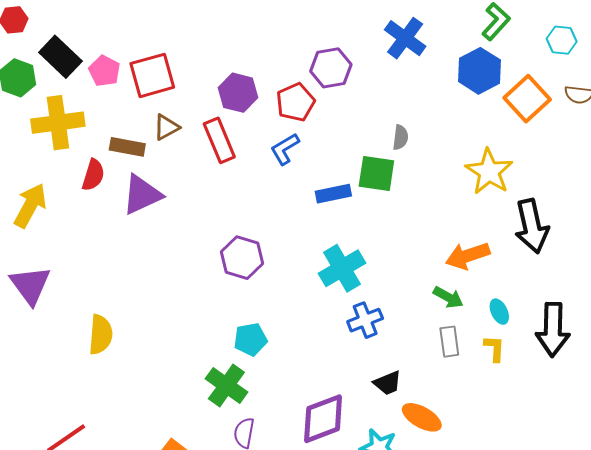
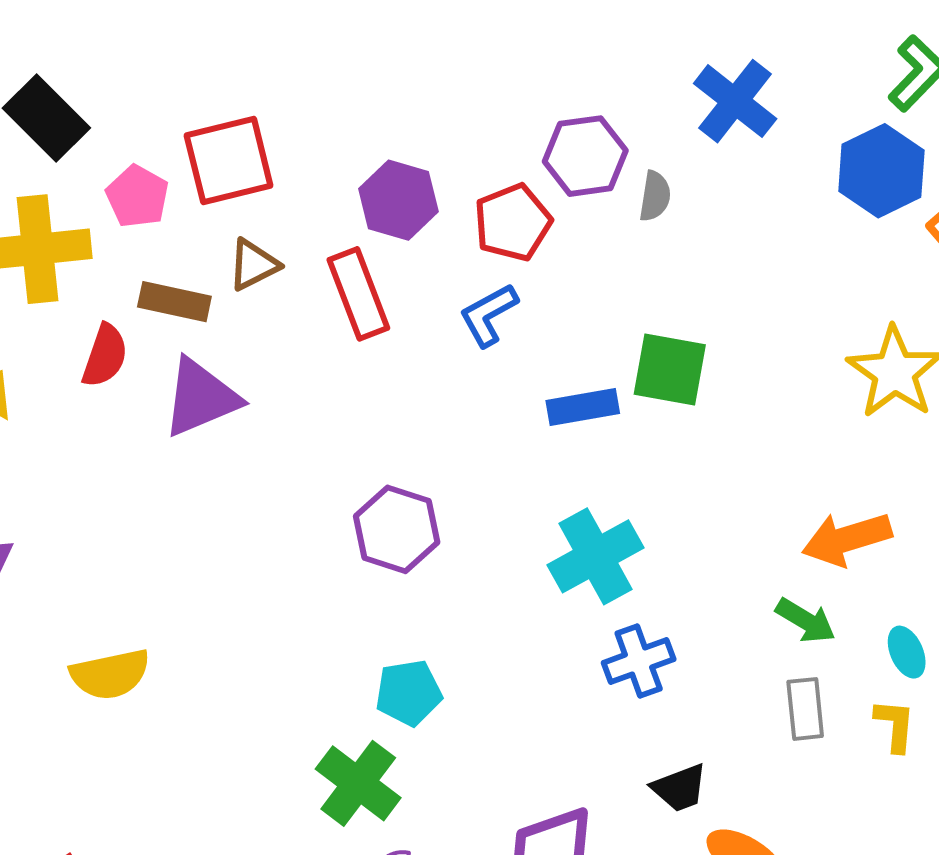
pink pentagon: (104, 71) -> (137, 196), moved
gray semicircle: (400, 137) -> (655, 196), moved
yellow semicircle: (101, 335) -> (110, 674), turned 72

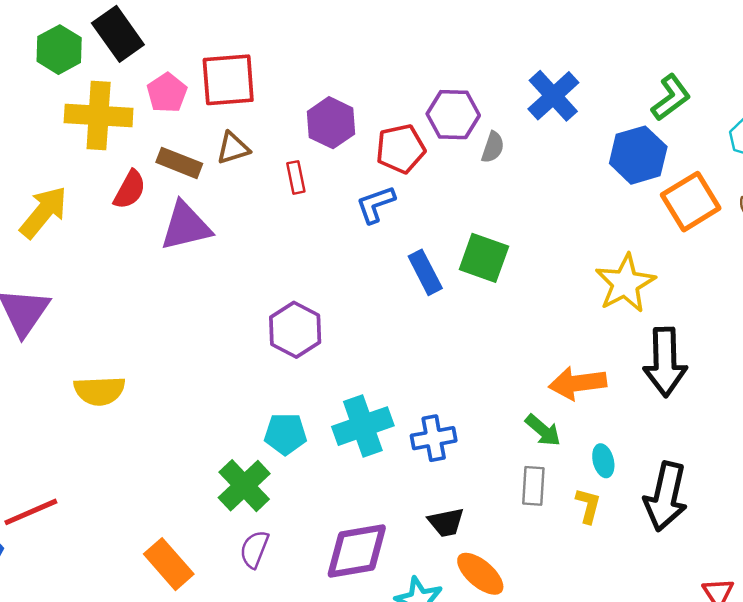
red rectangle: (358, 294) -> (296, 177), size x0.6
blue rectangle: (583, 407) -> (425, 272), turned 63
cyan cross: (596, 556) -> (363, 426), moved

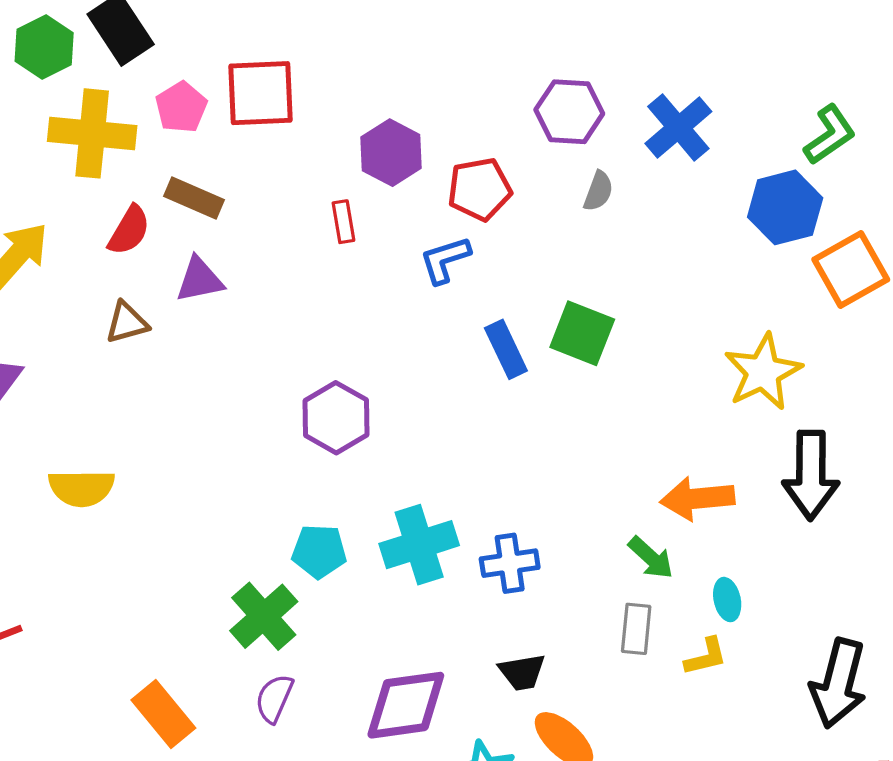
purple hexagon: (453, 115) -> (569, 112), moved
brown triangle: (233, 148) -> (127, 323), moved
purple triangle: (186, 226) -> (200, 280), size x0.7
black arrow: (666, 497) -> (838, 683), moved
yellow L-shape: (588, 506) -> (706, 657), turned 60

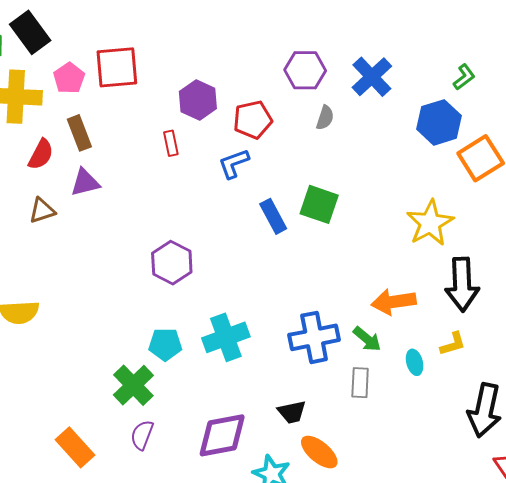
green L-shape: (830, 135) -> (464, 77), size x0.7
brown rectangle: (194, 198) -> (79, 133), turned 48
blue cross: (510, 563) -> (314, 337), moved, size x1.4
yellow L-shape: (706, 657) -> (453, 344), moved

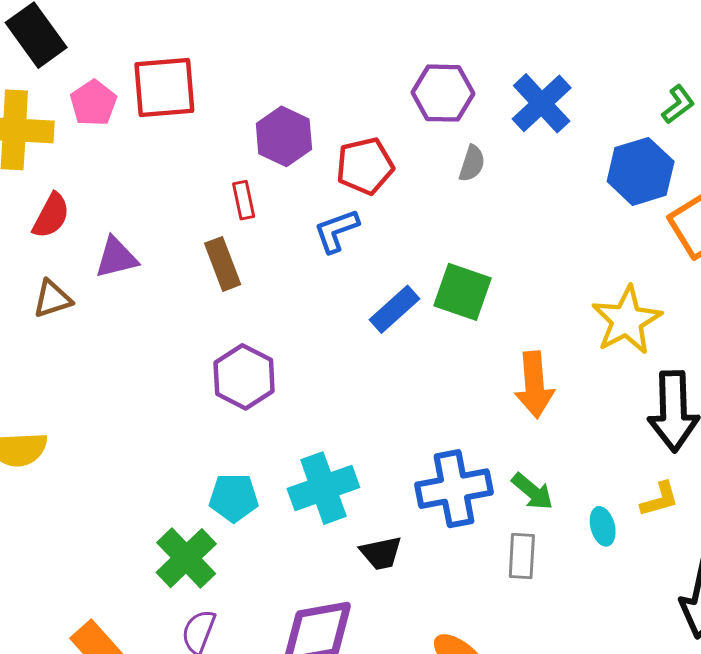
brown rectangle: (79, 133) -> (223, 264), moved
blue rectangle: (273, 216) -> (394, 309), turned 76
orange arrow: (394, 302) -> (534, 385), moved, turned -87
black trapezoid: (292, 412) -> (381, 553), moved

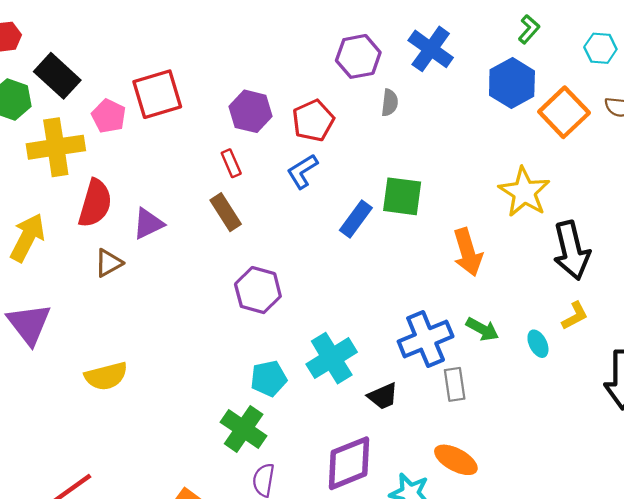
red semicircle: (51, 216) -> (95, 203), size x1.4
gray rectangle: (522, 556) -> (455, 384), moved

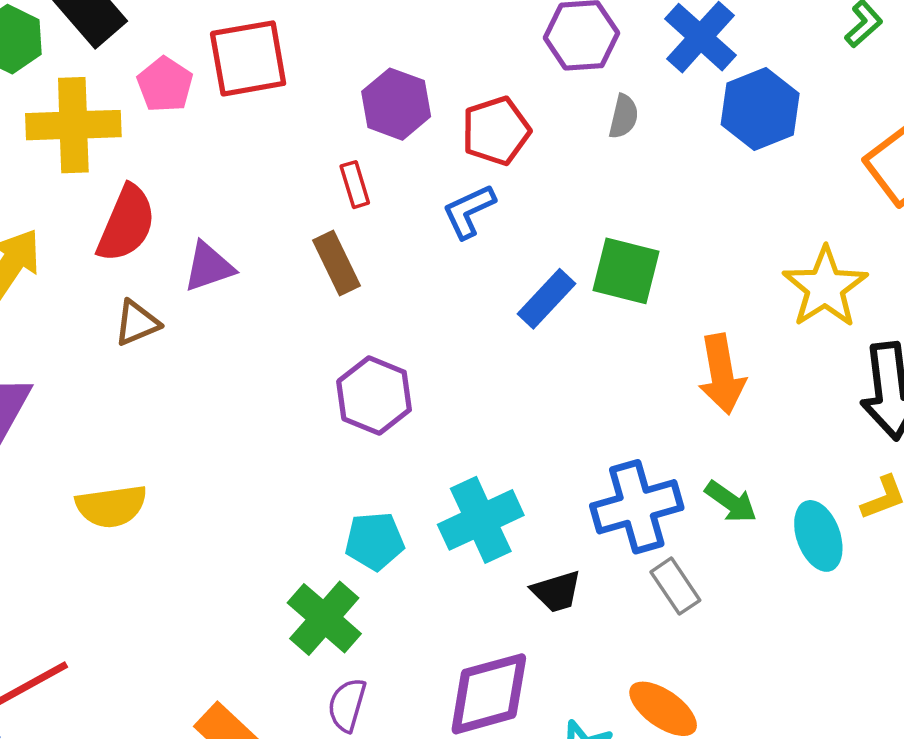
blue hexagon: (512, 83) -> (760, 109), moved
cyan ellipse: (538, 344) -> (818, 536), size x1.5
gray rectangle: (455, 384) -> (675, 586), turned -32

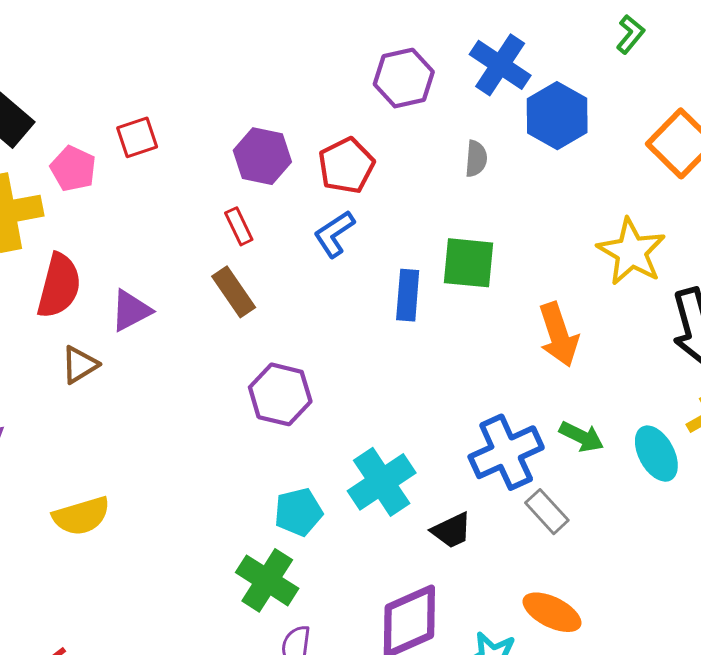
red square: (248, 58) -> (137, 137), size x0.6
gray semicircle: (624, 116) -> (476, 159), moved
blue rectangle: (547, 299) -> (408, 295), turned -30

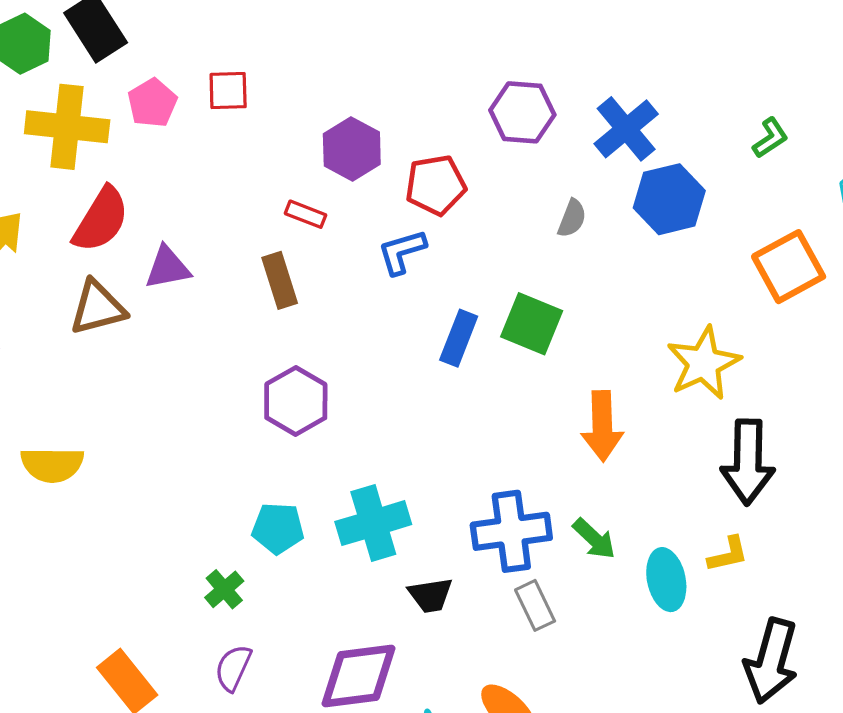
red rectangle: (239, 226) -> (305, 214), turned -60
brown triangle: (80, 365) -> (98, 308), size x1.4
green cross: (267, 580) -> (224, 589), size x0.6

